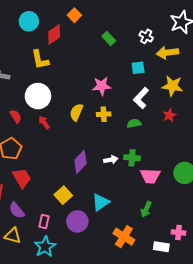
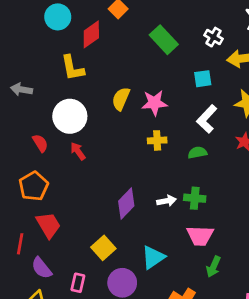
green rectangle: (109, 38) -> (164, 40), size x1.5
yellow semicircle: (76, 112) -> (121, 99), moved
pink trapezoid: (150, 176) -> (200, 236), moved

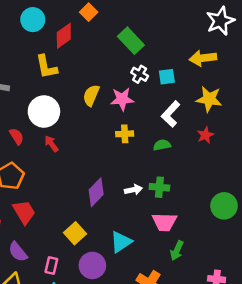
white cross: (213, 37) -> (140, 74), moved

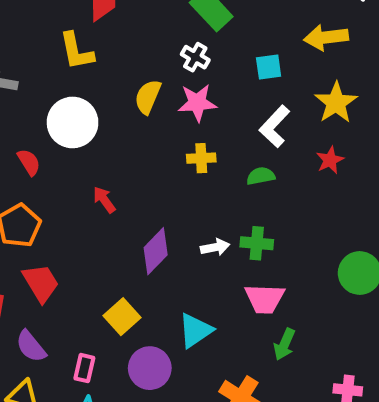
white cross: (140, 74) -> (195, 57), moved
yellow star: (209, 99) -> (336, 103), turned 30
red arrow: (51, 144) -> (104, 200), moved

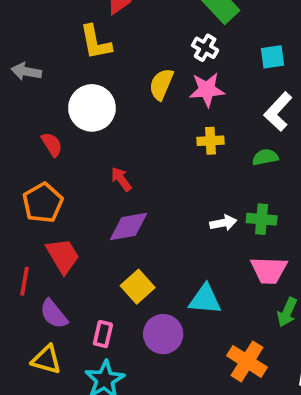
purple diamond: (156, 251) -> (128, 226), moved, turned 36
cyan triangle: (195, 330) -> (205, 299), turned 39

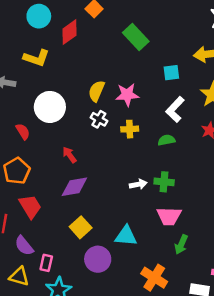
yellow L-shape: (96, 42) -> (36, 58), moved, turned -60
white cross: (205, 48) -> (99, 119), moved
pink rectangle: (103, 334) -> (46, 263), moved

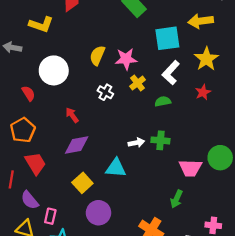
cyan square: (171, 73) -> (167, 38), size x1.6
white cross: (99, 119) -> (105, 92), moved
yellow cross: (130, 129) -> (138, 83), moved, turned -35
pink trapezoid: (169, 216) -> (190, 168), moved
cyan triangle: (126, 236) -> (116, 168), moved

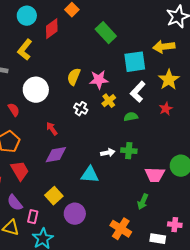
yellow L-shape: (41, 25) -> (25, 50), turned 110
yellow square: (82, 183) -> (54, 196), moved

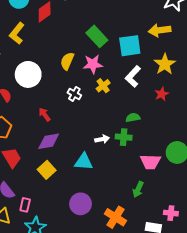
green rectangle: (106, 33) -> (97, 36), moved
green semicircle: (131, 117) -> (133, 118), moved
yellow square: (54, 196) -> (47, 170), moved
purple circle: (75, 214) -> (81, 204), moved

